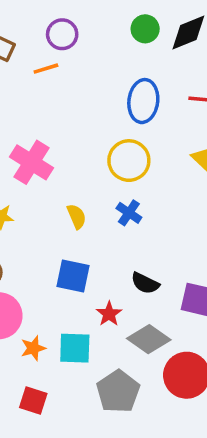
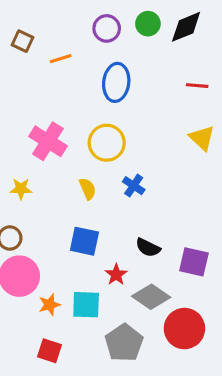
purple circle: (62, 34) -> (107, 28), moved
blue ellipse: (143, 101) -> (116, 82), moved
yellow circle: (129, 161) -> (107, 143), moved

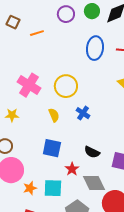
blue ellipse: (116, 82) -> (95, 48), moved
gray diamond: (151, 297) -> (94, 183), turned 30

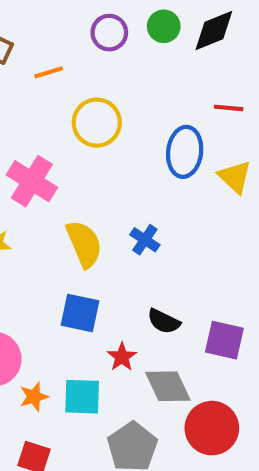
blue ellipse: (95, 48) -> (185, 152), moved
yellow circle: (66, 86) -> (97, 123), moved
yellow semicircle: (54, 115) -> (84, 244), size x1.6

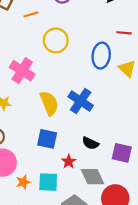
blue cross: (145, 240) -> (81, 101), size x1.6

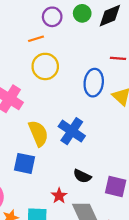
orange line: (31, 14) -> (36, 39), moved
blue square: (47, 139) -> (24, 163), moved

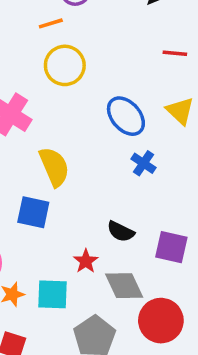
blue ellipse: (94, 83) -> (126, 116), moved, turned -48
blue cross: (72, 131) -> (143, 163), moved, size x0.6

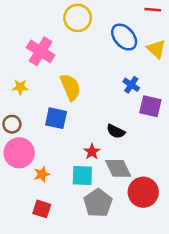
blue ellipse: (126, 116) -> (124, 37), moved
purple square: (171, 247) -> (150, 106), moved
cyan square: (53, 294) -> (82, 175), moved

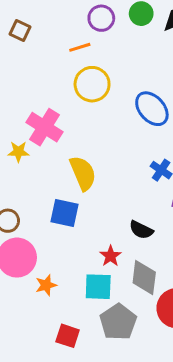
yellow star: (20, 87) -> (18, 152), moved
gray diamond: (118, 168) -> (144, 277), turned 32
red square: (42, 209) -> (68, 336), moved

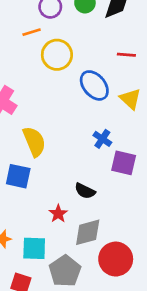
yellow circle: (92, 84) -> (57, 55), moved
gray diamond: (144, 277) -> (88, 232), turned 68
cyan square: (98, 287) -> (34, 248), moved

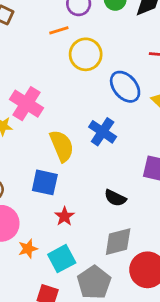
blue cross: (102, 139) -> (103, 132), moved, size x1.4
red star: (58, 214) -> (65, 216), moved
cyan square: (34, 248) -> (62, 259), turned -30

